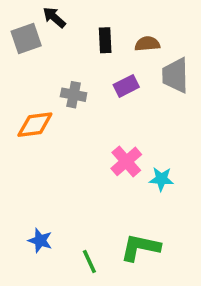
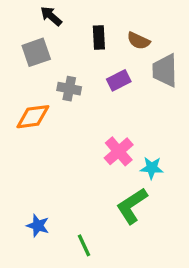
gray square: (26, 39) -> (36, 52), moved
brown semicircle: (147, 44) -> (138, 41), turned -150
green L-shape: (140, 247) -> (132, 206), moved, turned -45

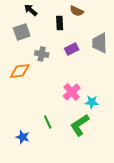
brown semicircle: (138, 41) -> (77, 11), moved
green line: (84, 245) -> (48, 122), moved

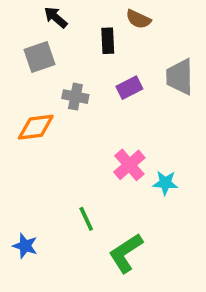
green L-shape: (80, 125) -> (126, 253), moved
blue star: (23, 137) -> (25, 246), moved

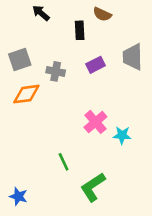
gray square: (39, 57) -> (20, 59), moved
blue star: (25, 246) -> (18, 196), moved

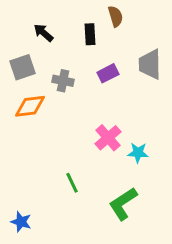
black arrow: (41, 13) -> (43, 33), moved
brown semicircle: (102, 14) -> (115, 16), turned -132
green L-shape: (93, 187) -> (123, 204), moved

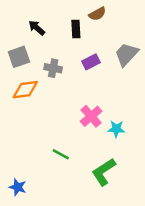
brown semicircle: (115, 16) -> (97, 14), turned 78
gray trapezoid: (150, 64) -> (126, 54), turned 44
green line: (72, 183) -> (61, 154), turned -36

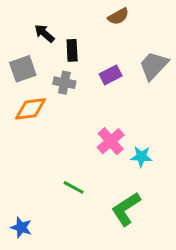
black rectangle: (76, 29) -> (72, 50), moved

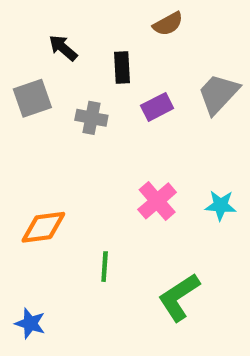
black rectangle: (72, 50) -> (122, 68), moved
orange diamond: (30, 109) -> (43, 227), moved
cyan star: (141, 157) -> (220, 205), moved
green line: (74, 187) -> (105, 267), turned 65

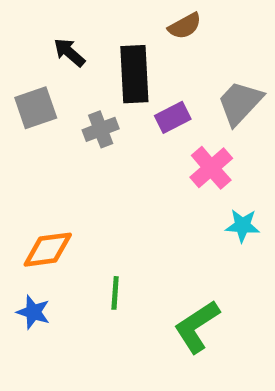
black rectangle: (122, 68) -> (134, 74), size x1.6
gray cross: (91, 118) -> (101, 129), turned -32
pink cross: (157, 201) -> (211, 168), moved
blue star: (30, 323) -> (33, 312), moved

